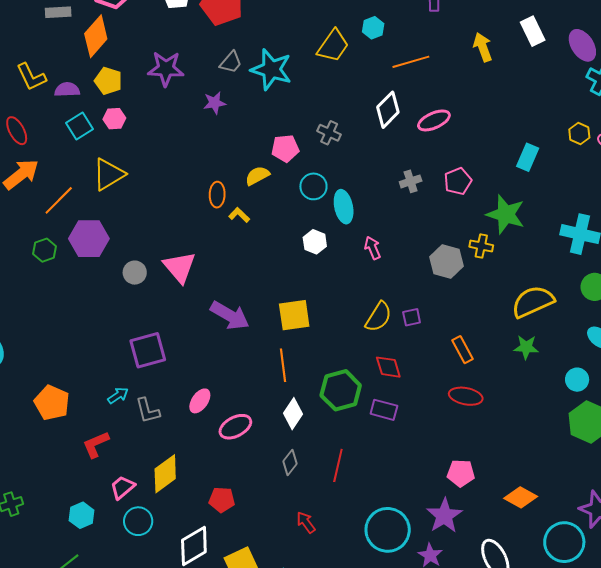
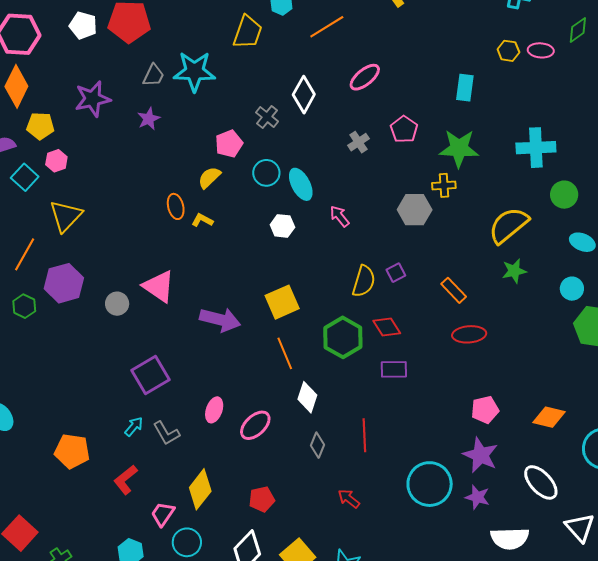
white diamond: (388, 110) -> (304, 95), moved
gray cross: (329, 133) -> (267, 117), turned 30
green hexagon: (341, 390) -> (343, 337), moved

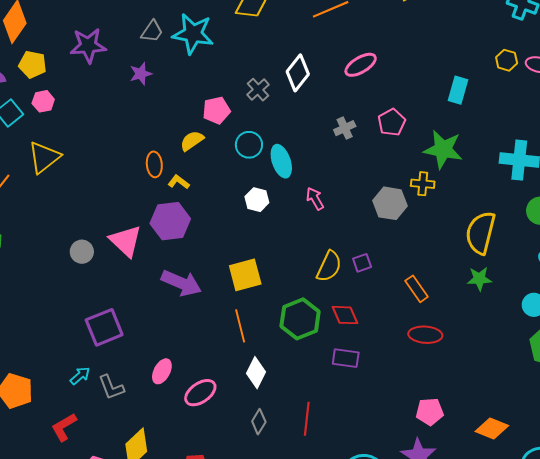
yellow semicircle: (508, 225) -> (481, 233), turned -45
purple hexagon: (64, 283) -> (170, 221), moved

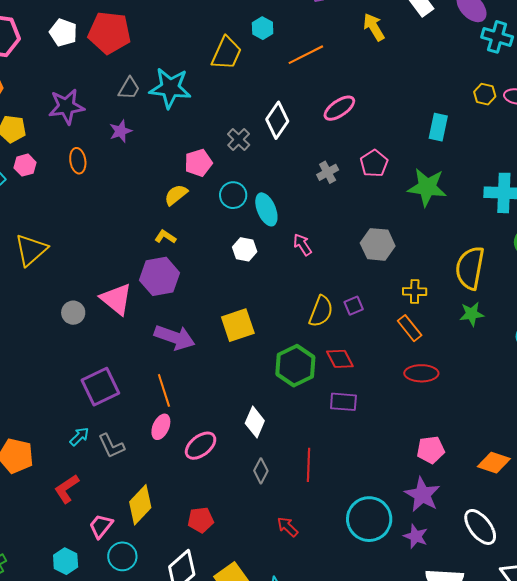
yellow triangle: (44, 157) -> (31, 250), moved
orange ellipse: (154, 164) -> (78, 161), moved
yellow cross: (423, 184) -> (415, 292), moved
orange line: (240, 326) -> (164, 390), moved

